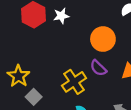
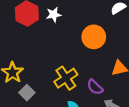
purple semicircle: (98, 68) -> (95, 87), moved

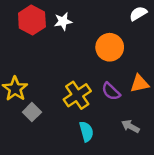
purple semicircle: (95, 87) -> (111, 91), moved

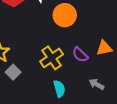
orange circle: (110, 47) -> (65, 15), moved

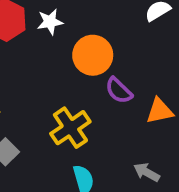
purple semicircle: (80, 55) -> (119, 91), moved

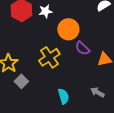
yellow cross: (70, 128) -> (49, 57), moved

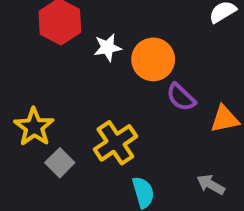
white star: (45, 11) -> (107, 48), moved
yellow cross: (49, 57) -> (115, 143), moved

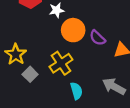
orange circle: (153, 59) -> (73, 30), moved
gray arrow: (211, 185) -> (114, 86), size x1.5

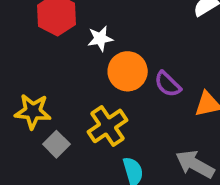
yellow star: (16, 54) -> (33, 111), turned -30

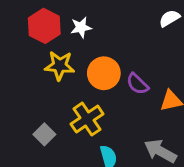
white star: (100, 39) -> (81, 27), moved
yellow star: (33, 111) -> (60, 66), moved

